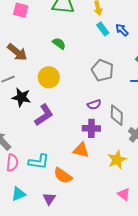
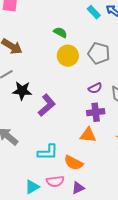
green semicircle: (59, 43) -> (60, 32), moved
yellow circle: (49, 77) -> (68, 56), moved
pink semicircle: (12, 163) -> (55, 181), moved, turned 84
purple triangle: (49, 199) -> (78, 188), moved, turned 40

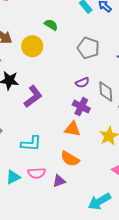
yellow circle: (68, 56) -> (32, 46), moved
purple cross: (96, 112) -> (81, 107), turned 30
orange semicircle: (74, 163) -> (70, 159), moved

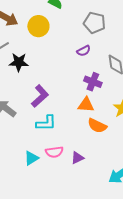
purple semicircle: (82, 83) -> (84, 51), moved
purple L-shape: (33, 96) -> (40, 96), moved
orange semicircle: (70, 159) -> (97, 126), moved

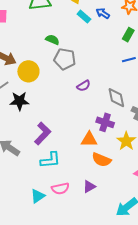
gray pentagon: (94, 23) -> (65, 59), moved
yellow circle: (38, 26) -> (28, 71), moved
purple cross: (93, 82) -> (105, 122), moved
purple triangle: (77, 158) -> (89, 187), moved

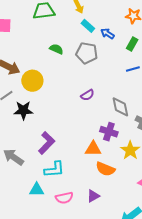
blue arrow: (103, 13) -> (107, 34), moved
gray pentagon: (65, 59) -> (87, 53), moved
cyan triangle: (38, 196) -> (37, 190), moved, turned 35

